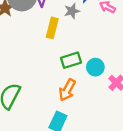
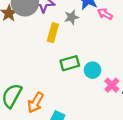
orange arrow: (67, 90) -> (36, 102), moved

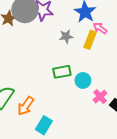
gray star: (72, 17) -> (66, 36), moved
yellow rectangle: (53, 33) -> (90, 40), moved

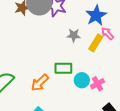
pink cross: (100, 97) -> (97, 84), moved
orange arrow: (26, 106) -> (40, 83), moved

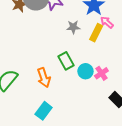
green rectangle: (63, 68) -> (66, 61), turned 66
orange arrow: (40, 83) -> (44, 78), turned -60

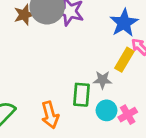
gray star: (73, 27) -> (103, 80), moved
green rectangle: (66, 61) -> (81, 95), turned 30

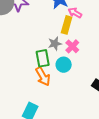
orange arrow: (50, 115) -> (43, 76), moved
pink cross: (128, 115) -> (72, 46), moved

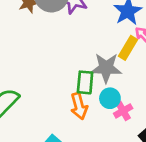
gray star: (55, 44) -> (106, 68), size x1.6
pink cross: (72, 46) -> (123, 111), moved

